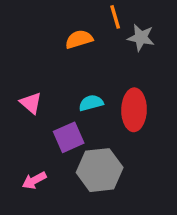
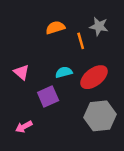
orange line: (115, 17) -> (81, 41), moved
red ellipse: (134, 110) -> (94, 77), turned 52
gray hexagon: (100, 170) -> (100, 116), moved

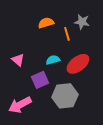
gray hexagon: (100, 116) -> (65, 96), moved
pink arrow: (24, 127) -> (20, 105), size x1.6

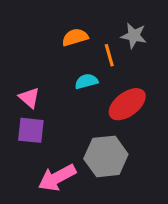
cyan semicircle: (53, 60) -> (86, 81), moved
purple square: (40, 80) -> (31, 130), moved, turned 30
pink arrow: (20, 105) -> (57, 178), moved

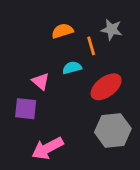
pink triangle: (29, 98) -> (41, 81), moved
gray hexagon: (106, 156) -> (113, 130), moved

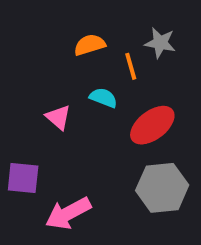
cyan semicircle: (72, 68) -> (103, 98), turned 36
purple square: (26, 109) -> (23, 178), moved

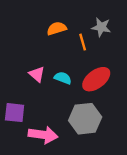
cyan semicircle: (103, 98) -> (63, 78), moved
gray hexagon: (162, 188) -> (85, 119), moved
pink arrow: (68, 213) -> (43, 135), turned -144

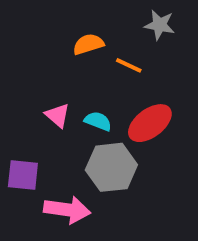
gray star: (101, 27) -> (160, 25), moved
orange line: (83, 42) -> (129, 65), turned -49
gray hexagon: (85, 119) -> (111, 167), moved

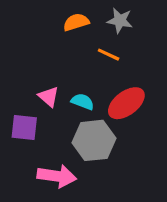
gray star: (160, 25) -> (120, 21), moved
orange semicircle: (88, 44) -> (76, 22), moved
purple square: (23, 175) -> (24, 127), moved

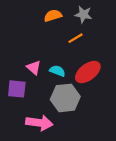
orange line: (109, 55) -> (75, 38), turned -56

